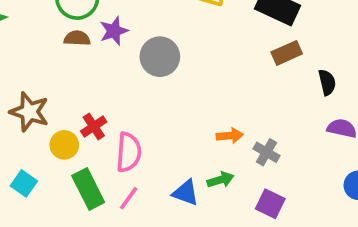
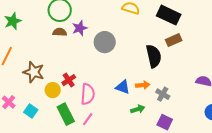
black semicircle: (327, 82) -> (154, 56), moved, size x1.6
blue triangle: (186, 193) -> (123, 87), moved

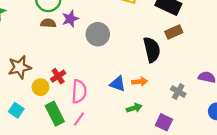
brown star: (34, 72) -> (20, 67), turned -30
gray cross: (163, 94) -> (178, 92), moved

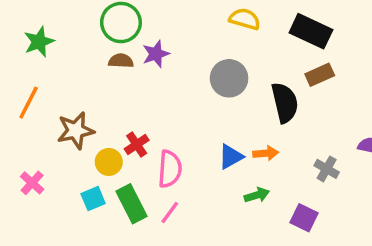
gray circle: (98, 34) -> (229, 78), moved
blue triangle: (118, 84) -> (231, 157), turned -49
cyan square: (16, 110) -> (93, 199), moved, turned 32

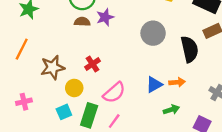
red cross: (137, 145) -> (92, 64), moved
pink semicircle: (170, 169) -> (114, 93), turned 45
pink cross: (32, 183) -> (24, 102), turned 35
green rectangle: (131, 204) -> (89, 115), turned 45

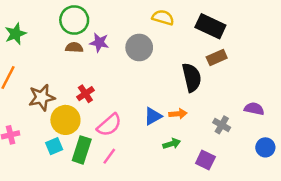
purple star: (105, 17) -> (99, 42), turned 30
gray circle: (153, 33) -> (139, 47), moved
yellow circle: (74, 88) -> (65, 120), size x1.5

